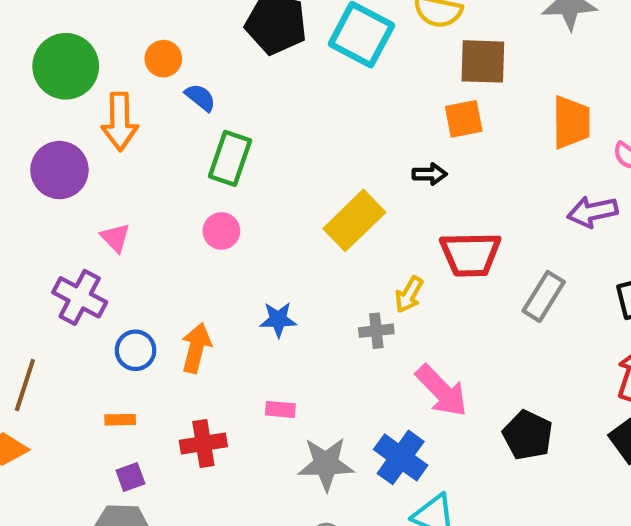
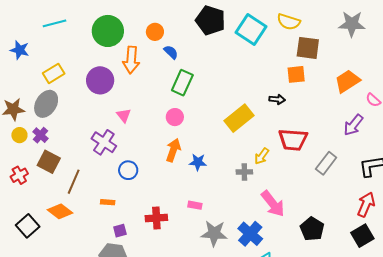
orange trapezoid: (571, 122) -> (347, 81), turned -128
purple arrow: (592, 212) -> (353, 125), turned -45
orange arrow: (196, 348) -> (173, 150), moved
orange rectangle: (120, 420) -> (108, 202), moved

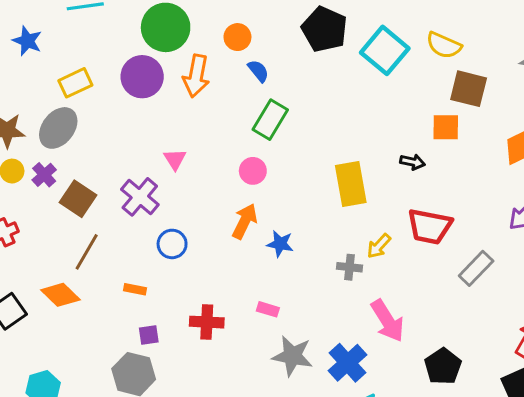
purple circle: (100, 80) -> (142, 77), moved
yellow rectangle: (239, 118) -> (351, 184), turned -68
brown square: (49, 162) -> (78, 199), moved

